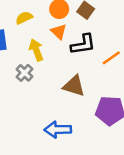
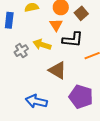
yellow arrow: (36, 50) -> (42, 45), moved, turned -66

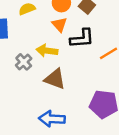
brown triangle: (57, 70) -> (55, 79), moved

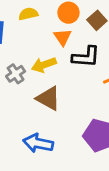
yellow arrow: (47, 51) -> (44, 65), turned -36

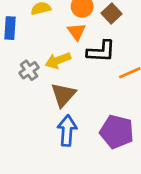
brown triangle: (48, 98) -> (63, 95), turned 44
blue arrow: (38, 143) -> (67, 130), moved, turned 84

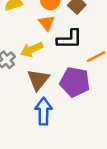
purple pentagon: (117, 132) -> (75, 82), moved

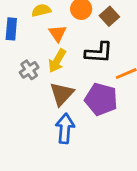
orange triangle: (47, 23) -> (58, 33), moved
yellow arrow: (32, 50) -> (57, 61), turned -40

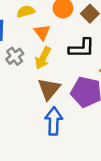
gray cross: (29, 70) -> (15, 56), moved

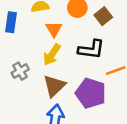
gray cross: (15, 56) -> (20, 71), moved

